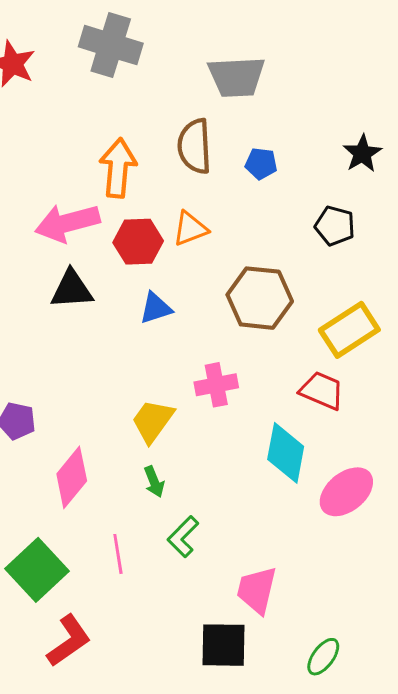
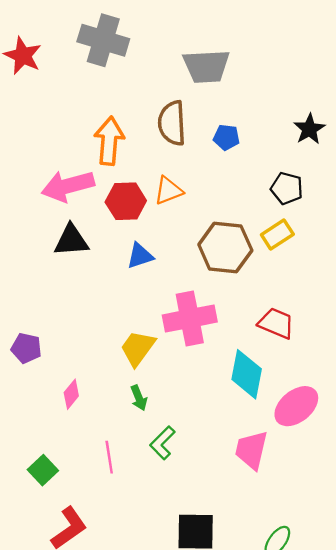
yellow rectangle: (349, 330) -> (277, 234), moved, size x0.7
pink cross: (216, 385) -> (190, 319), size x1.5
pink diamond: (72, 477) -> (71, 394), size x0.6
green square: (37, 570) -> (43, 470), size x0.6
pink trapezoid: (257, 590) -> (251, 450), moved

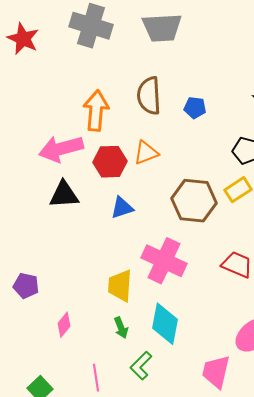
gray trapezoid: (206, 66) -> (162, 28), moved
pink cross: (190, 319) -> (164, 261), turned 36
yellow trapezoid: (138, 348) -> (120, 286), turned -32
cyan diamond: (247, 374) -> (165, 324), moved

